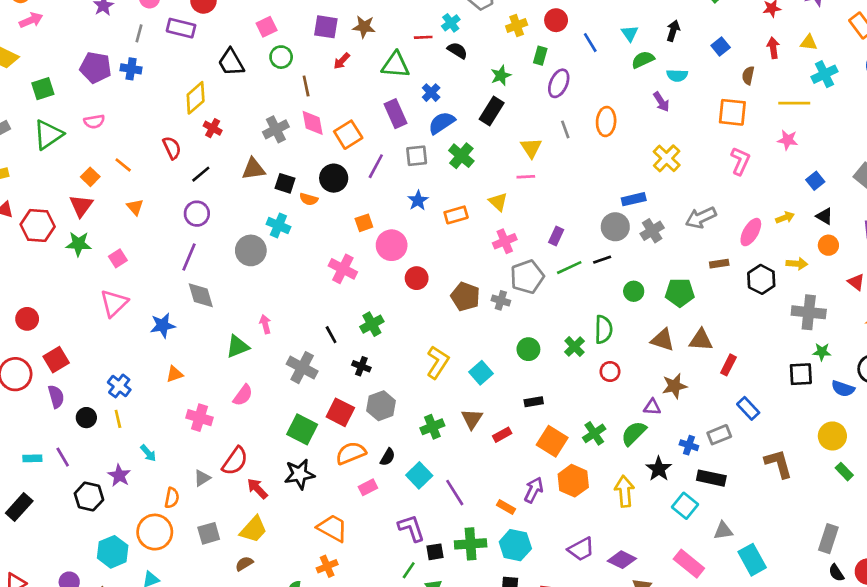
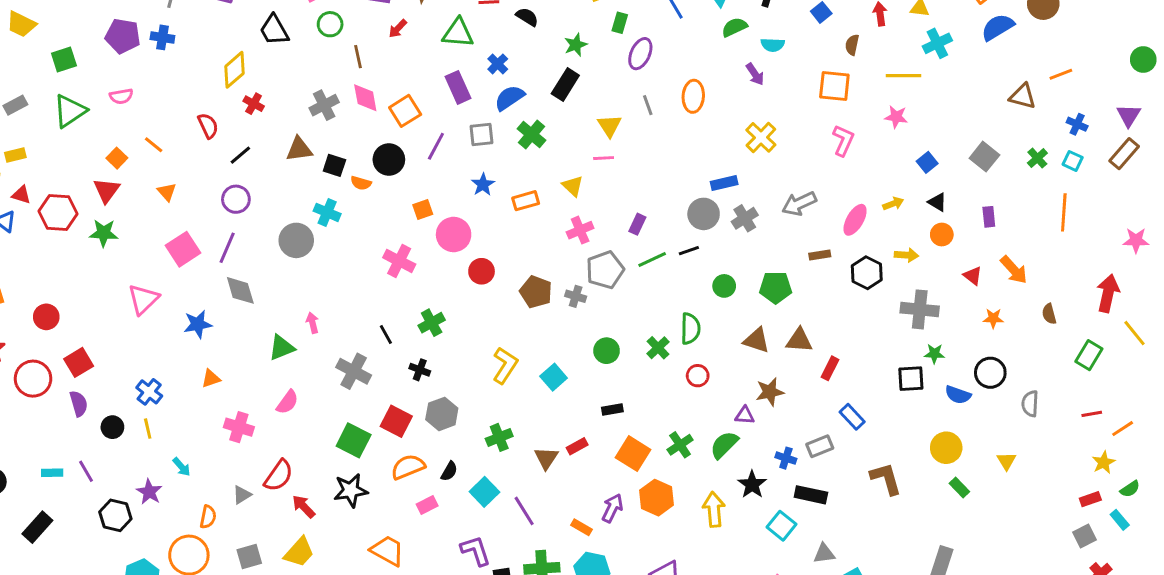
pink square: (118, 258) -> (183, 249), moved, size x1.6
brown triangle: (472, 419) -> (546, 458), moved

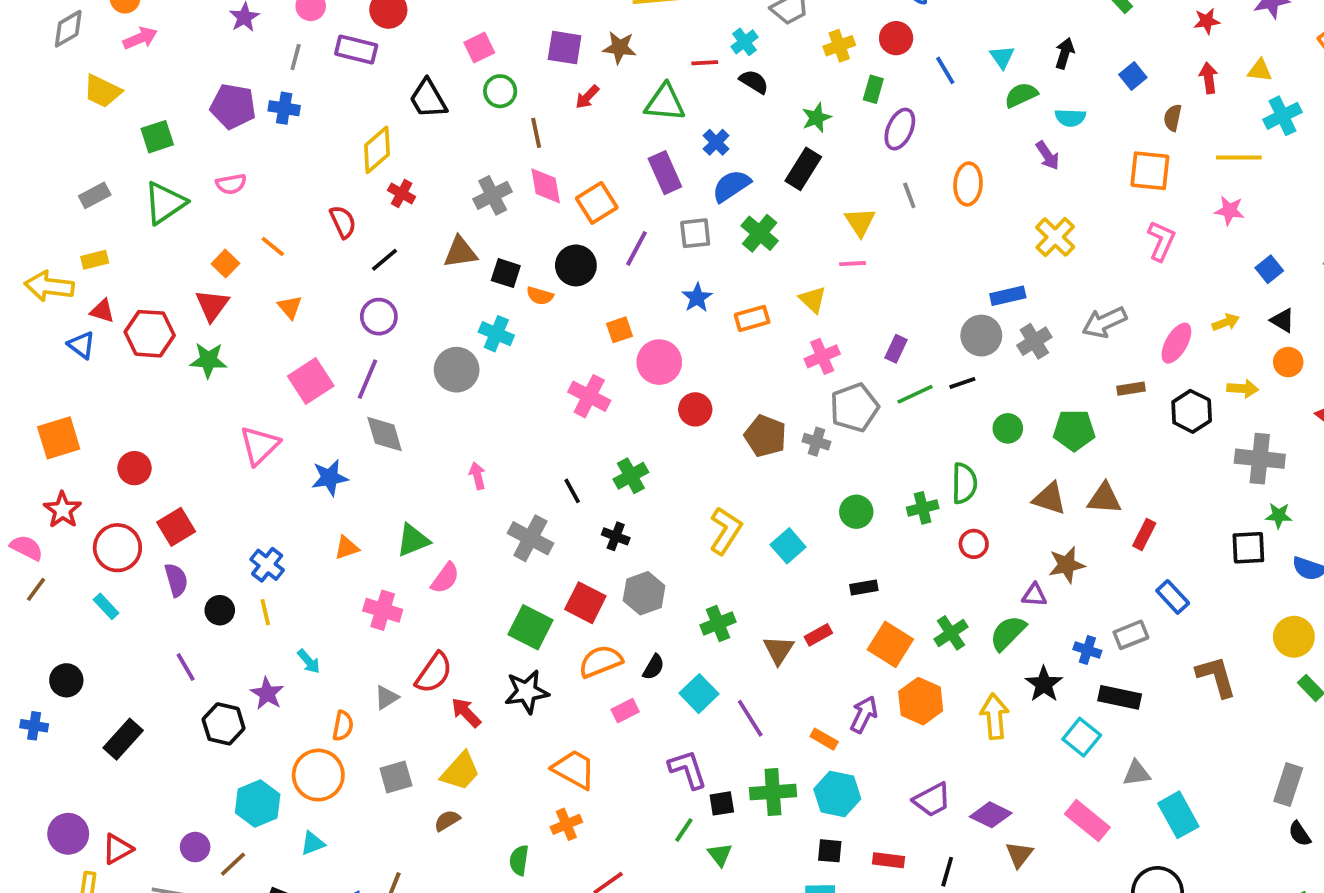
green triangle: (282, 348) -> (413, 540), moved
green cross: (658, 348) -> (923, 508), turned 30
cyan rectangle: (52, 473) -> (106, 606), moved, turned 48

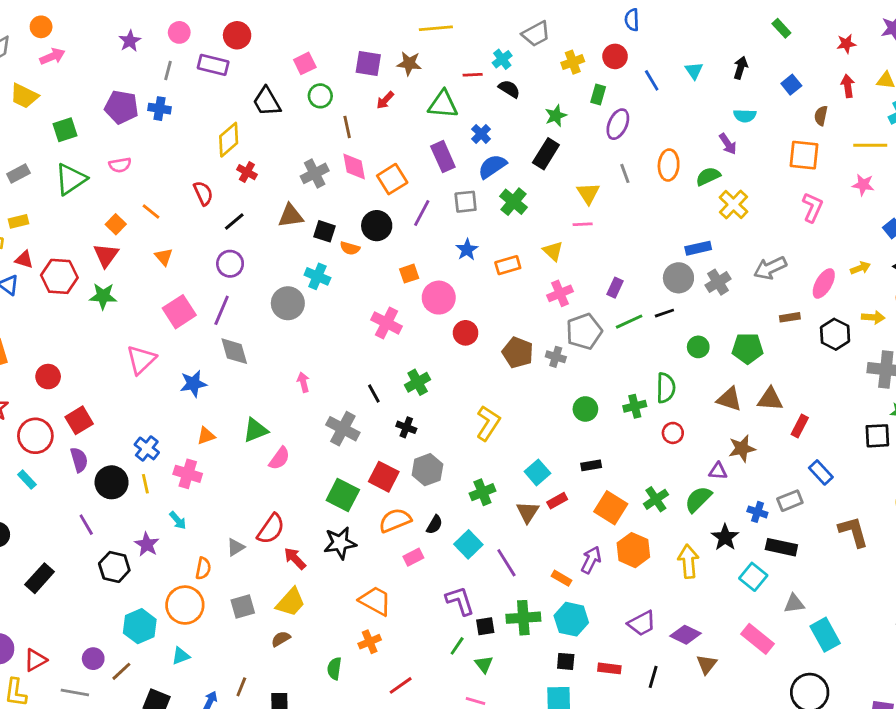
green semicircle: (1021, 95) -> (708, 176), moved
cyan square: (788, 546) -> (537, 472), moved
black circle: (220, 610) -> (112, 482), size x1.5
pink cross: (383, 610) -> (188, 474), moved

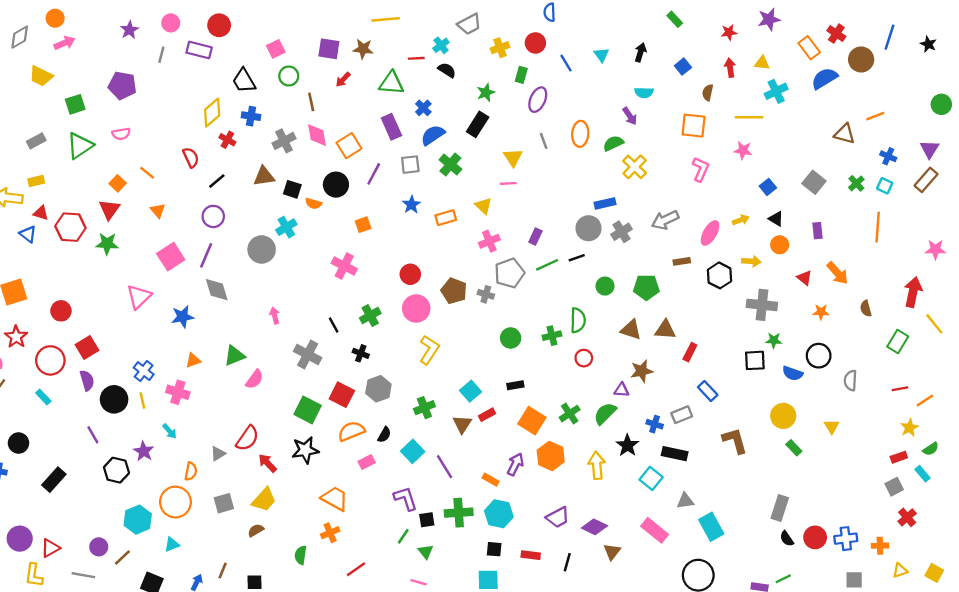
blue cross: (159, 109) -> (251, 116), moved
cyan cross: (317, 276) -> (286, 227), turned 36
pink circle: (439, 298) -> (416, 308), moved

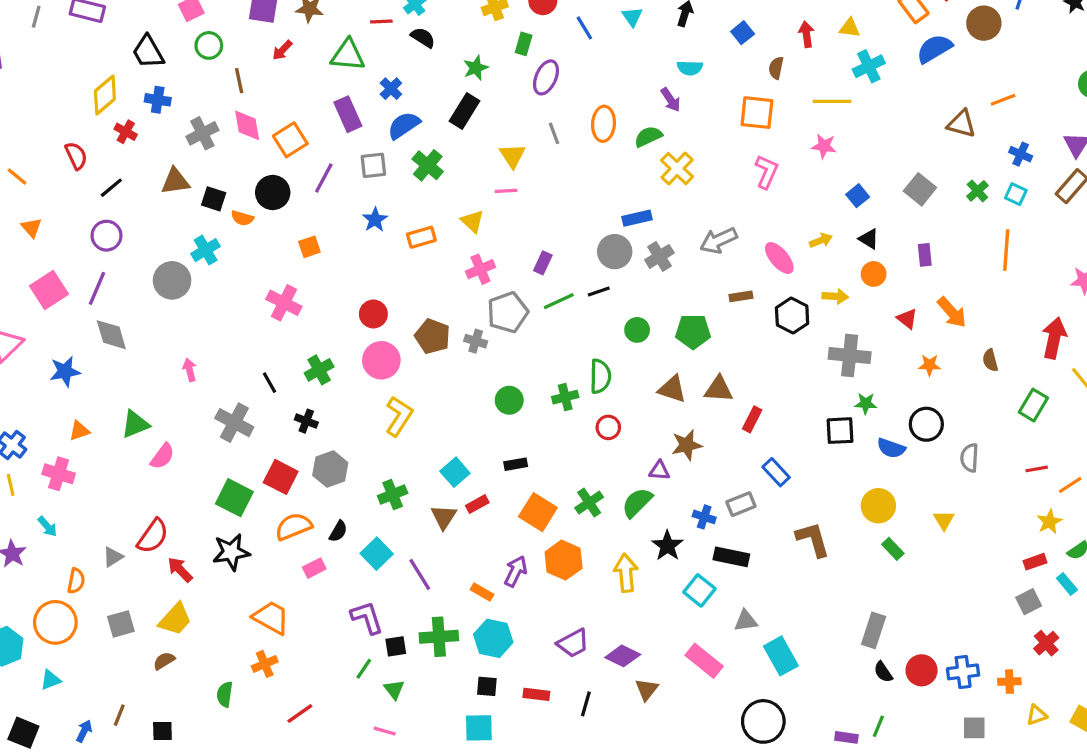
pink ellipse: (710, 233) -> (779, 258), turned -70
green line: (783, 579) -> (878, 726), turned -42

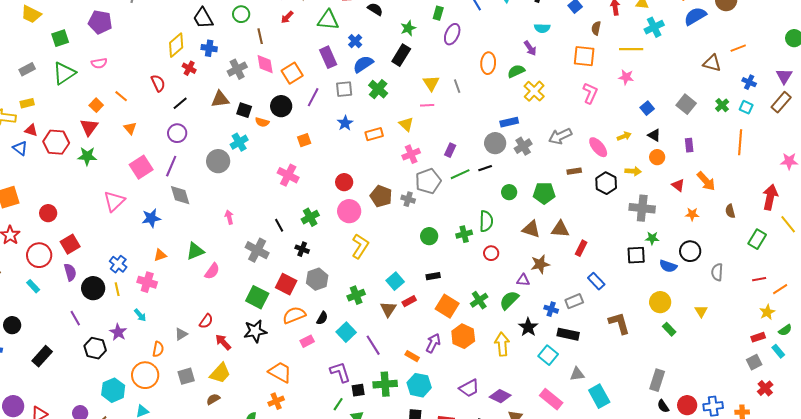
gray line: (554, 133) -> (457, 86), moved
red semicircle: (153, 536) -> (206, 321), size x0.7

